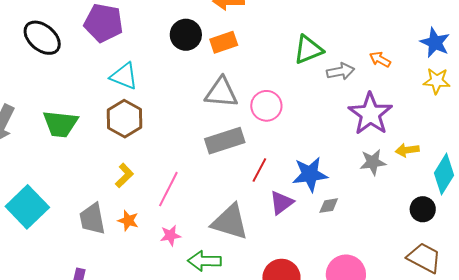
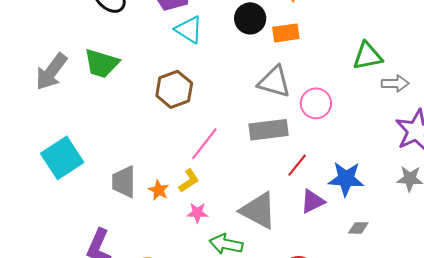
cyan triangle: (124, 76) -> (189, 30), moved
green trapezoid: (60, 124) -> (101, 63), moved
yellow L-shape: (124, 176) -> (189, 181), moved
pink line: (168, 189) -> (204, 144), moved
gray diamond: (329, 206) -> (358, 228), moved

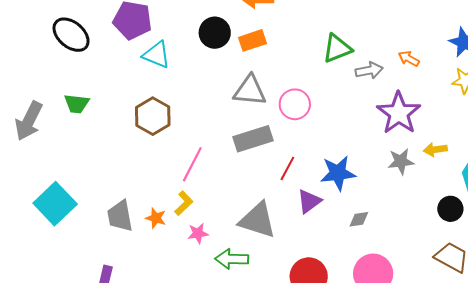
green trapezoid: (101, 63) -> (77, 104), size x0.7

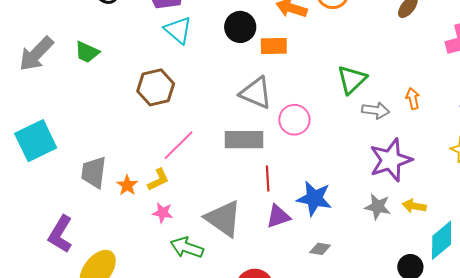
green triangle: (337, 48) -> (352, 80), turned -40
orange arrow: (409, 59) -> (413, 99), moved, turned 30
red line: (287, 168) -> (268, 178), turned -50

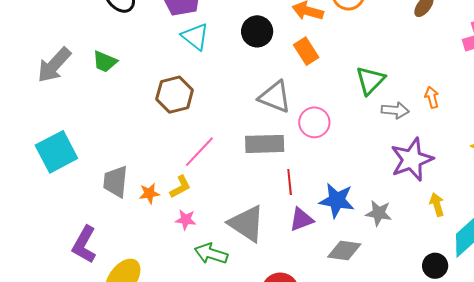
orange rectangle: (274, 46) -> (306, 51), moved, turned 60
orange star: (127, 185) -> (149, 193), turned 30
yellow arrow: (414, 206) -> (437, 205), turned 65
gray star: (378, 207) -> (379, 213), moved
gray diamond: (320, 249) -> (344, 251), size x1.6

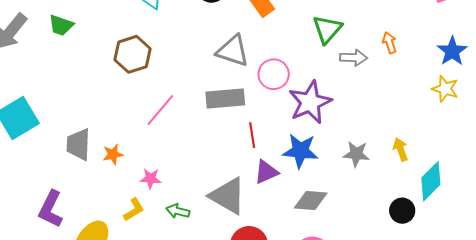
purple star: (412, 159) -> (310, 102), moved
yellow L-shape: (180, 187) -> (134, 210), moved
gray star: (379, 213) -> (356, 154), moved
gray triangle: (247, 223) -> (228, 196), moved
green arrow: (211, 254) -> (178, 211), size x0.7

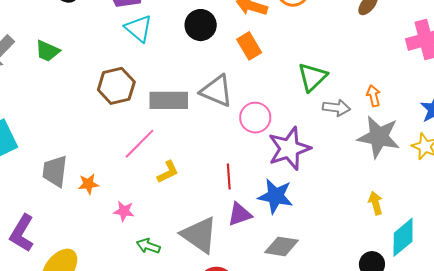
gray rectangle: (225, 99) -> (169, 100), moved
gray star: (356, 154) -> (379, 137), moved, size x1.6
yellow L-shape: (134, 210) -> (168, 172), moved

